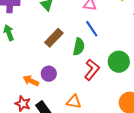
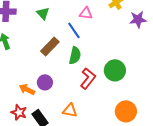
blue line: (92, 29) -> (74, 30), moved

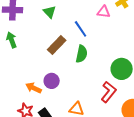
pink triangle: (86, 13) -> (104, 12), moved
red L-shape: (88, 78) -> (109, 92), moved

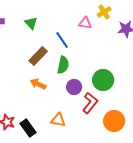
purple circle: (52, 81) -> (74, 87), moved
orange arrow: (34, 88) -> (38, 84), moved

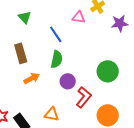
brown rectangle: (38, 56) -> (21, 53), moved, turned -60
green circle: (103, 80) -> (108, 71), moved
orange arrow: (38, 84) -> (32, 78), turned 126

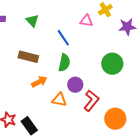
brown rectangle: (21, 53) -> (28, 57), turned -60
green circle: (108, 71) -> (112, 64), moved
orange triangle: (52, 114) -> (59, 100), moved

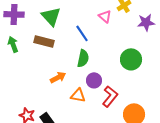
green triangle: (32, 21) -> (51, 16), size x1.5
pink triangle: (86, 21) -> (105, 16), turned 32
brown rectangle: (28, 57) -> (44, 41), moved

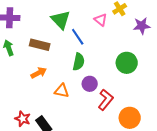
green triangle: (51, 16) -> (61, 20), moved
orange arrow: (58, 77) -> (39, 73), moved
orange triangle: (78, 95) -> (62, 91), moved

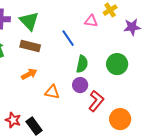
green triangle: (61, 20) -> (29, 21), moved
pink triangle: (101, 20) -> (91, 21), turned -32
green semicircle: (79, 62) -> (82, 64), moved

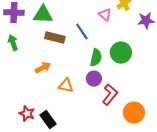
green triangle: (29, 21) -> (43, 15), turned -45
pink triangle: (91, 21) -> (105, 15), turned 32
brown rectangle: (30, 46) -> (55, 38), moved
green circle: (117, 64) -> (121, 53), moved

